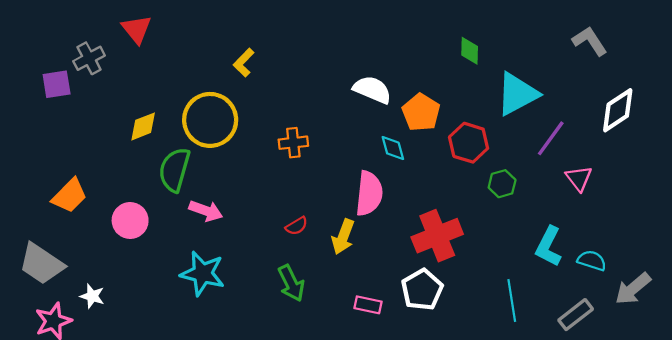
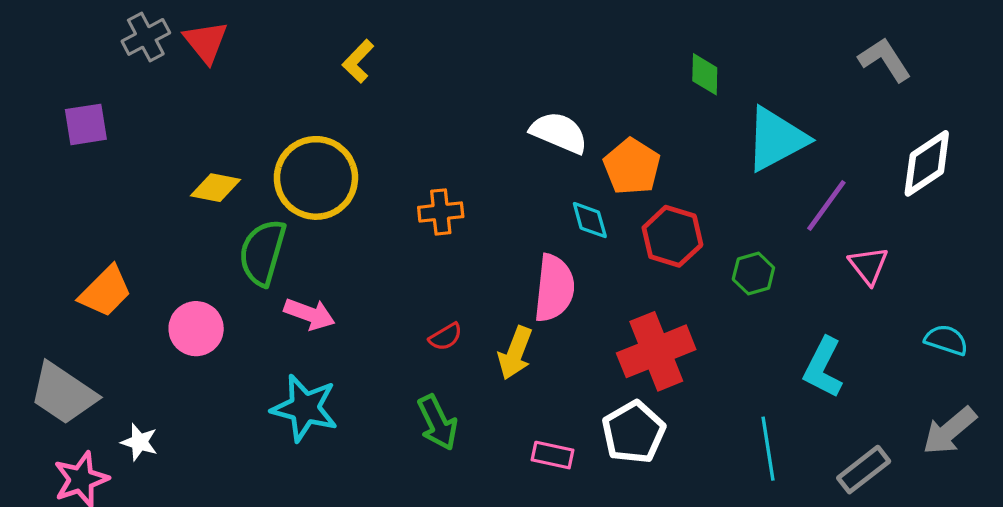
gray cross: (89, 58) -> (146, 37), moved
yellow L-shape: (244, 63) -> (358, 61), moved
yellow diamond: (143, 126) -> (216, 188), turned 32
red hexagon: (469, 143) -> (672, 236), moved
cyan semicircle: (592, 261) -> (946, 340), moved

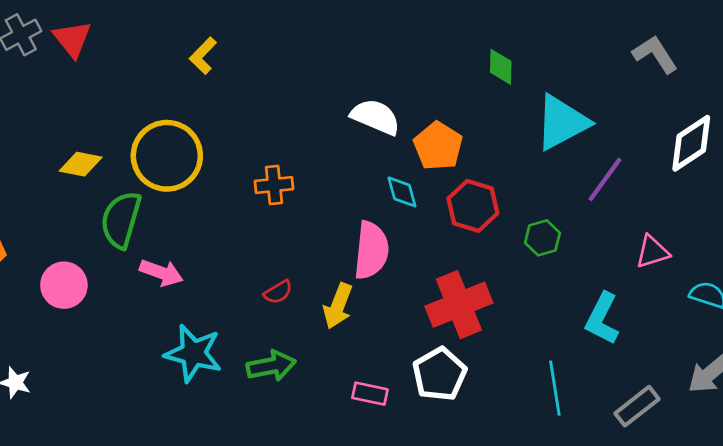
pink triangle: (868, 265) -> (652, 252), moved, turned 51
cyan star: (305, 408) -> (193, 353), moved
green arrow: (437, 423) -> (271, 366), turned -75

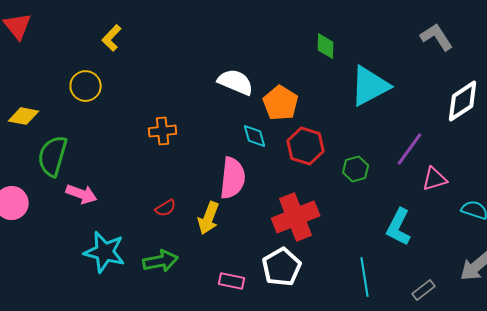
yellow circle: (167, 156) -> (86, 86), moved, size x0.6
purple line: (605, 179) -> (410, 149), moved
gray rectangle: (637, 406) -> (424, 290), size x0.7

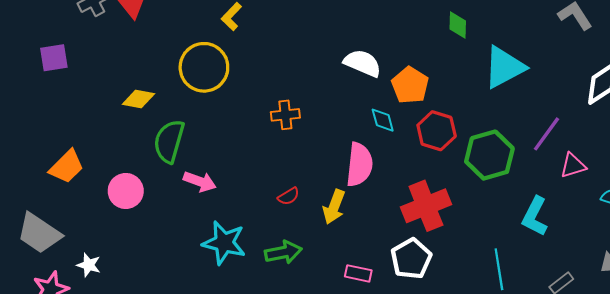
yellow circle: (86, 86) -> (204, 67), size x1.5
green hexagon: (356, 169) -> (489, 155), size x1.8

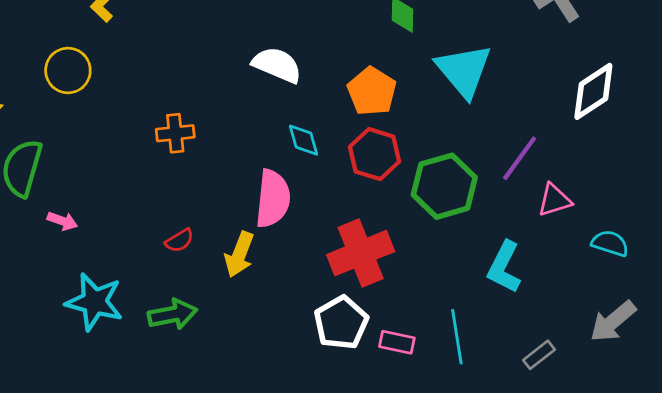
yellow circle: (204, 67) -> (68, 70), size x0.7
cyan triangle: (504, 67) -> (464, 70), turned -42
orange pentagon: (410, 85) -> (372, 91), moved
pink arrow: (200, 181) -> (62, 221), size x0.7
pink rectangle: (358, 273) -> (397, 342), moved

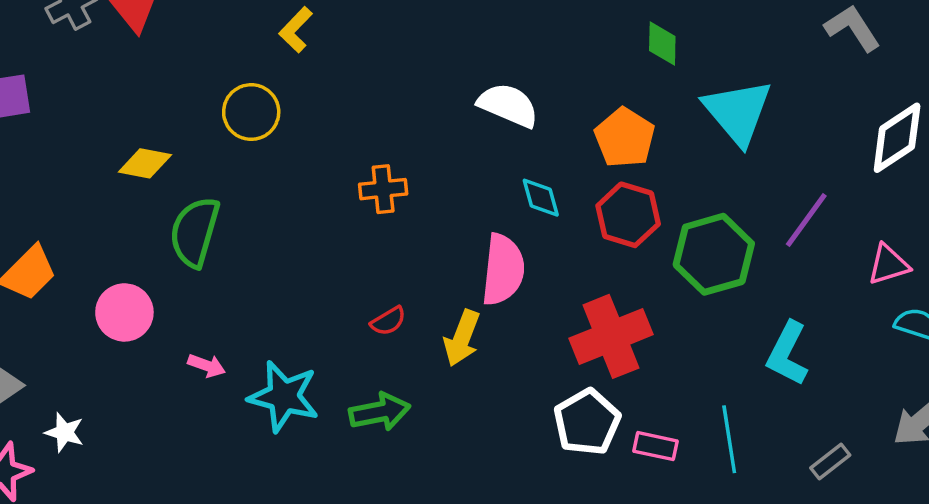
pink triangle: (554, 200) -> (888, 264), moved
pink arrow: (62, 221) -> (207, 366), moved

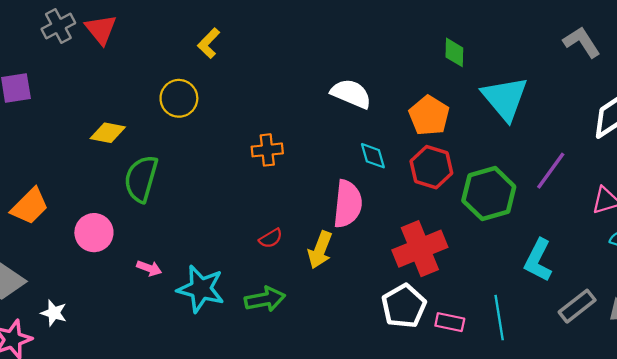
gray rectangle: (830, 462) -> (577, 306), moved, size x1.4

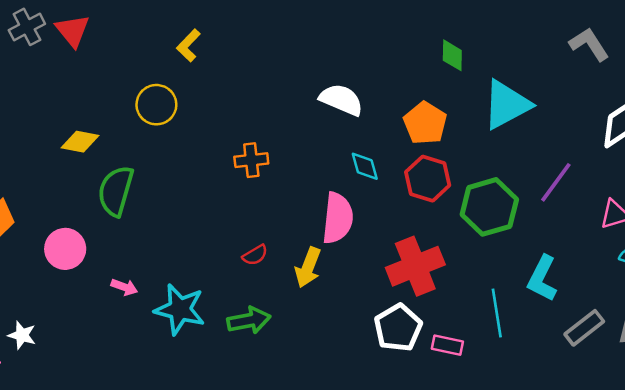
cyan triangle: (505, 98) -> (507, 105), turned 42
cyan line: (499, 318) -> (497, 313), moved

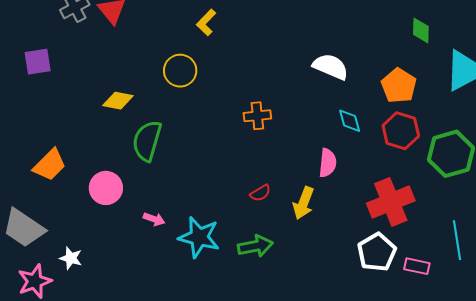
pink semicircle: (338, 218) -> (328, 163), size x0.7

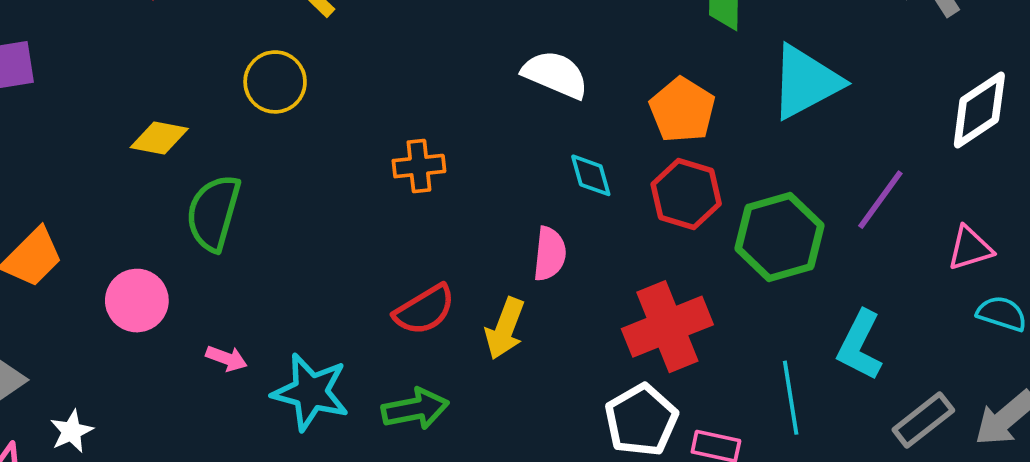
red semicircle: (260, 193) -> (425, 310), size x1.6
white star: (71, 258) -> (71, 431), turned 30

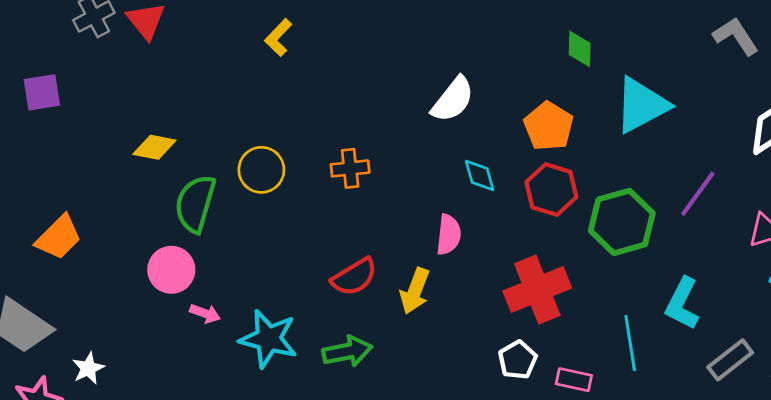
white semicircle: (555, 74) -> (453, 99), turned 105
yellow circle: (275, 82) -> (261, 170), moved
pink circle: (137, 301) -> (171, 270), moved
white pentagon: (641, 420) -> (518, 360), size x0.7

